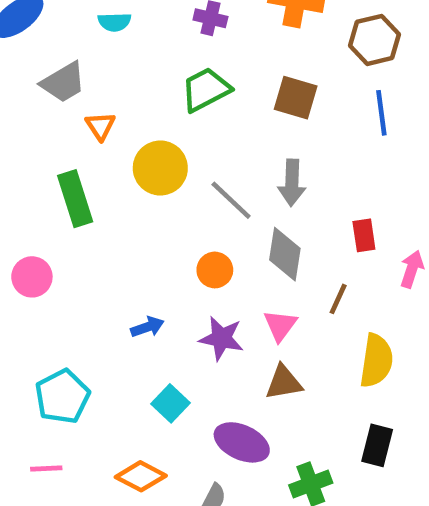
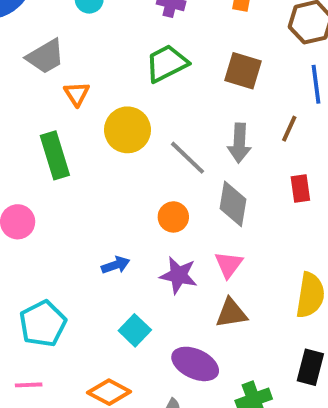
brown line: (338, 299) -> (289, 129), moved

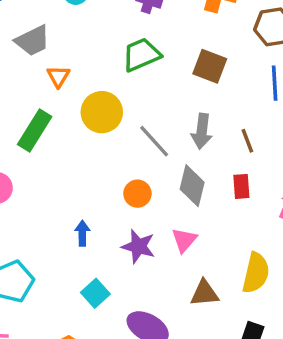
brown line: (289, 129) -> (247, 141), moved, turned -50
green rectangle: (55, 155) -> (35, 130), turned 45
red rectangle: (300, 188) -> (241, 186), moved
blue arrow: (116, 265) -> (82, 233), turned -75
brown triangle: (231, 313) -> (205, 293), moved

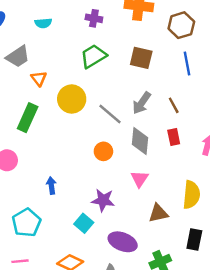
gray arrow: (202, 131) -> (142, 103), turned 35
blue arrow: (82, 233) -> (51, 186), moved
purple star: (138, 246) -> (103, 200), moved

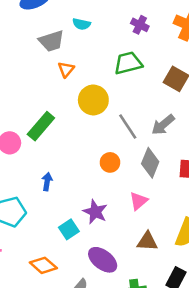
cyan semicircle: (43, 23) -> (82, 24), moved
green rectangle: (28, 118) -> (41, 126), moved

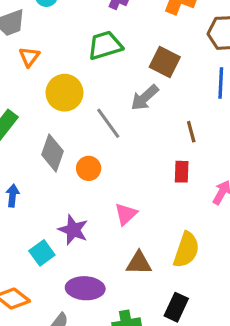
gray arrow: (163, 125) -> (145, 98), moved
gray diamond: (150, 163) -> (52, 153), moved
purple ellipse: (103, 260) -> (85, 288), turned -32

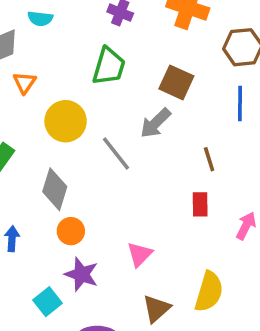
green trapezoid: (105, 45) -> (109, 66), turned 126
orange circle: (89, 168) -> (71, 231), moved
brown triangle: (139, 263) -> (156, 309), turned -40

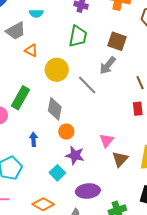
orange triangle: (25, 83) -> (31, 50), turned -32
brown triangle: (156, 309) -> (120, 159), moved

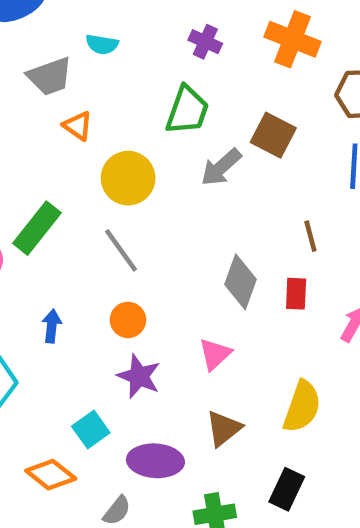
gray arrow: (108, 65) -> (221, 167), moved
gray line: (87, 85) -> (121, 250), moved
gray diamond: (55, 109) -> (240, 282), moved
brown triangle: (120, 159) -> (224, 428), moved
cyan square: (57, 173) -> (91, 430), moved

